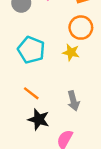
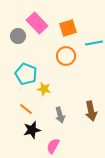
yellow star: (71, 52) -> (44, 89), moved
black star: (39, 119) -> (32, 130), turned -30

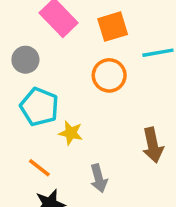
gray circle: (18, 36) -> (25, 60), moved
brown arrow: (91, 111) -> (153, 145), moved

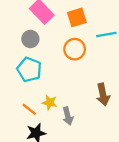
gray circle: (25, 60) -> (30, 39), moved
yellow star: (71, 133) -> (50, 102), moved

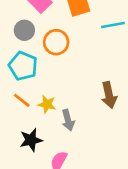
orange circle: (75, 49) -> (56, 42), moved
orange line: (29, 109) -> (22, 100), moved

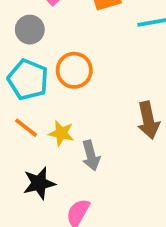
orange circle: (56, 42) -> (74, 70), moved

